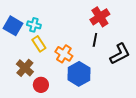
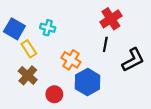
cyan cross: (34, 25) -> (48, 28), moved
yellow rectangle: (39, 44) -> (29, 49), moved
red circle: (41, 85) -> (54, 94), moved

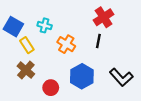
orange cross: (71, 60) -> (66, 44), moved
black L-shape: (133, 60) -> (121, 77), moved, turned 75

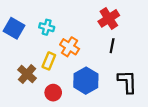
black line: (98, 41) -> (112, 46), moved
yellow rectangle: (27, 45) -> (49, 61), moved, turned 56
black L-shape: (121, 77) -> (127, 82), turned -140

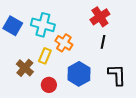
cyan cross: (47, 27) -> (43, 25), size x1.6

